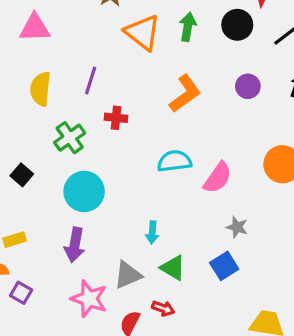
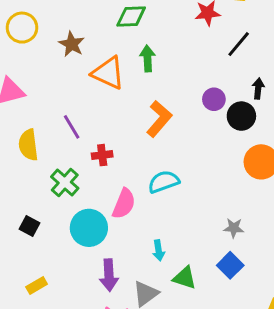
black circle: (237, 25) -> (241, 116), moved
purple line: (91, 81) -> (72, 127), turned -35
pink semicircle: (218, 178) -> (124, 204), moved
purple arrow: (75, 245) -> (109, 275), moved

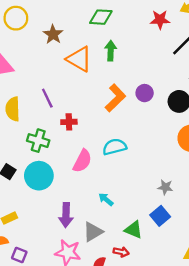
purple circle: (214, 99) -> (145, 93), moved
green cross: (65, 183) -> (38, 141), turned -30
cyan circle: (89, 228) -> (39, 176), moved
cyan arrow: (159, 250) -> (106, 199), turned 133
green triangle: (185, 278) -> (134, 230), moved

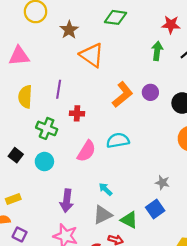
green arrow: (111, 51) -> (157, 51), moved
purple line: (47, 98) -> (59, 89), turned 30
cyan circle: (39, 176) -> (44, 162), size x0.7
gray triangle: (93, 232) -> (103, 215), moved

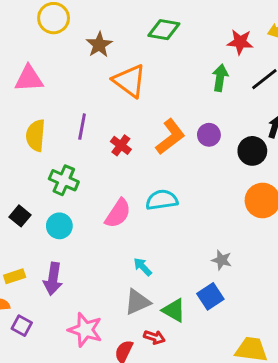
red cross: (77, 113) -> (121, 145), moved, turned 32
purple arrow: (67, 201) -> (53, 279), moved

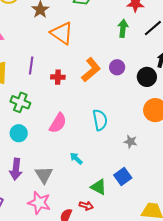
red cross: (121, 145) -> (58, 77), turned -32
cyan semicircle: (162, 200) -> (100, 120), moved, turned 90
gray star: (222, 260) -> (131, 142), moved
gray triangle: (137, 302) -> (44, 175), moved, turned -36

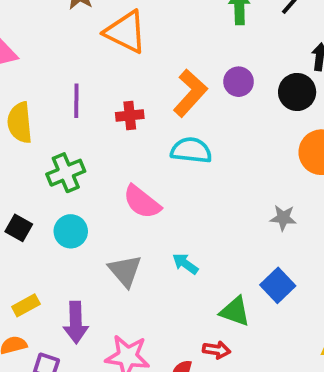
green cross: (20, 102) -> (66, 173), turned -36
cyan semicircle: (100, 120) -> (191, 150), moved, turned -65
pink semicircle: (58, 123) -> (142, 202), turned 105
purple arrow: (16, 169) -> (76, 322), moved
gray triangle: (44, 175) -> (125, 271), moved

